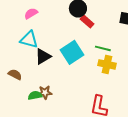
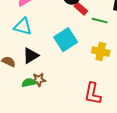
green line: (103, 48) -> (100, 21), moved
black triangle: (43, 56) -> (31, 56), moved

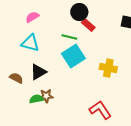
green line: (100, 21) -> (69, 37), moved
red L-shape: (93, 94) -> (100, 110), turned 135

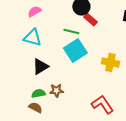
brown semicircle: (16, 78) -> (35, 108), moved
brown star: (46, 96) -> (56, 91), moved

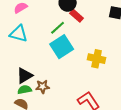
green line: (71, 32) -> (58, 28), turned -56
black triangle: (40, 67) -> (25, 76), moved

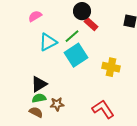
cyan triangle: (19, 34) -> (48, 42), moved, turned -42
brown star: (43, 87) -> (57, 104), moved

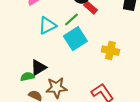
green semicircle: (39, 98) -> (27, 77), moved
brown star: (57, 104) -> (56, 88), size x1.5

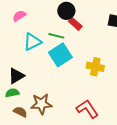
green line: (71, 20) -> (56, 36), turned 56
black triangle: (38, 68) -> (16, 76), moved

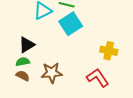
yellow cross: (95, 67) -> (109, 51), moved
brown semicircle: (20, 112) -> (23, 76), moved

